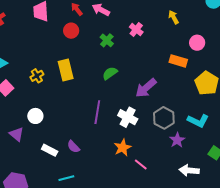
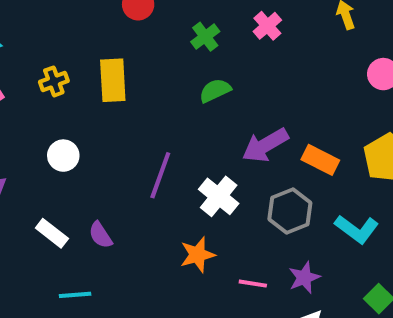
orange rectangle: (178, 61) -> (320, 160), moved
green semicircle: (110, 73) -> (215, 90), moved
white circle: (35, 116) -> (63, 156), moved
purple star: (177, 140) -> (304, 278), moved
pink line: (141, 164) -> (253, 284), moved, turned -40

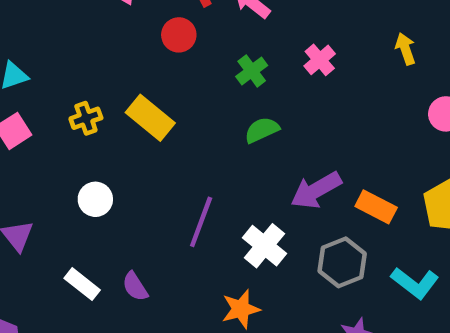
yellow rectangle: (113, 80) -> (150, 118), turned -48

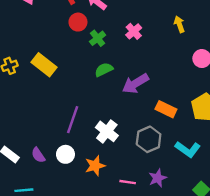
red circle: (179, 35) -> (78, 22), moved
purple arrow: (316, 190) -> (135, 84), moved
white circle: (95, 199) -> (65, 154), moved

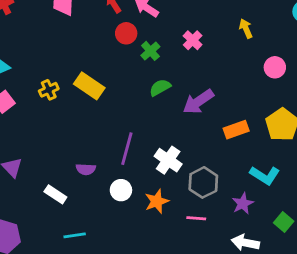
orange rectangle: (166, 109) -> (236, 130), turned -42
gray hexagon: (149, 139) -> (203, 182), moved
purple semicircle: (38, 155) -> (86, 169), moved, turned -49
purple star: (158, 178) -> (243, 204), moved

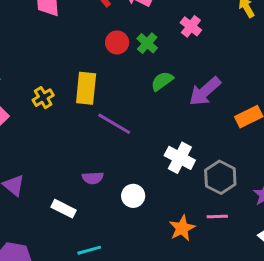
red circle: (126, 33) -> (117, 42), moved
yellow rectangle: (89, 86) -> (86, 88), turned 68
purple line: (127, 149) -> (114, 124), moved, turned -68
orange star: (157, 201) -> (182, 228), moved

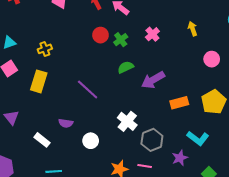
yellow rectangle: (86, 88) -> (39, 81), moved
yellow cross: (43, 98) -> (45, 49), moved

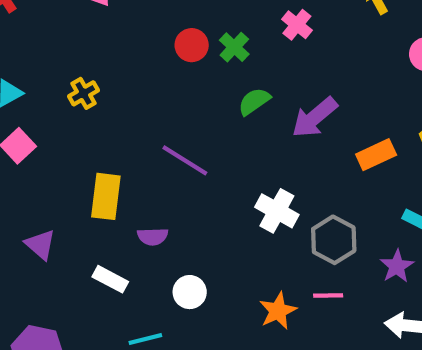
yellow rectangle: (39, 81) -> (106, 196), moved
white circle: (91, 141) -> (190, 292), moved

